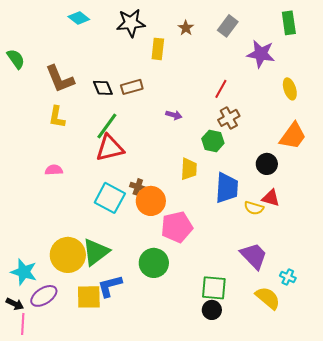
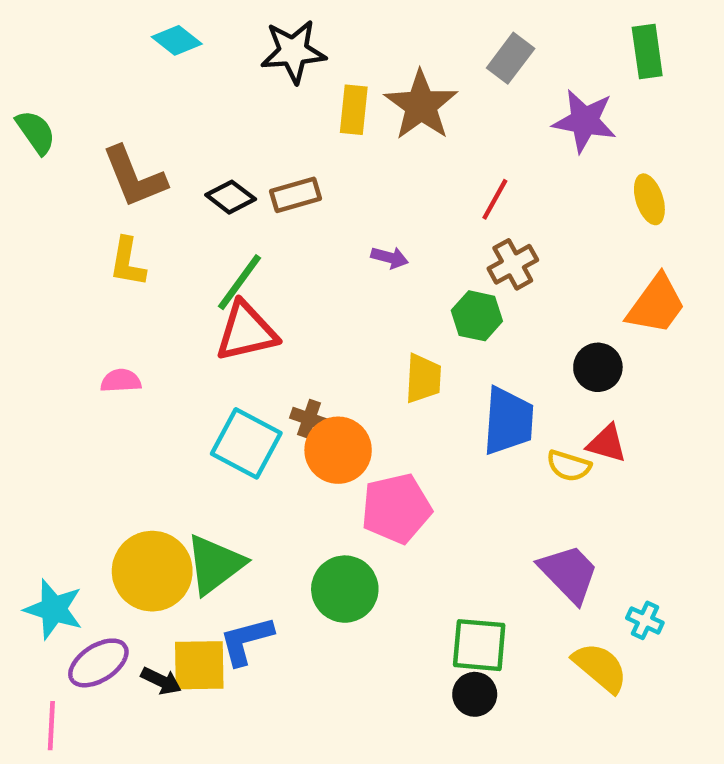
brown star: (186, 28) -> (421, 105), moved, size x2.0
black diamond: (103, 88) -> (231, 197), turned -30
black arrow: (15, 304) -> (161, 681), moved

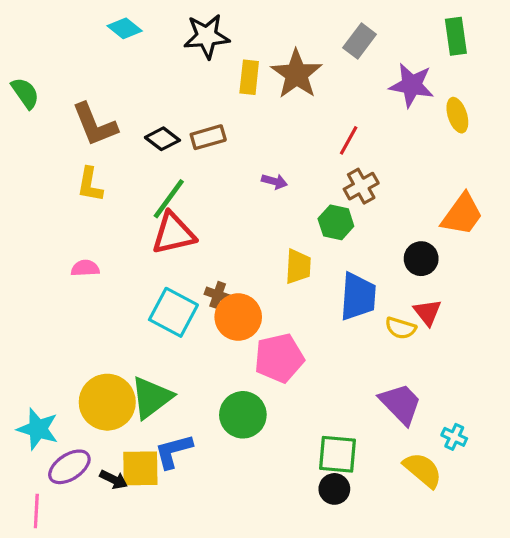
yellow ellipse: (649, 199) -> (457, 115), moved
red triangle: (607, 443) -> (427, 312), turned 36

